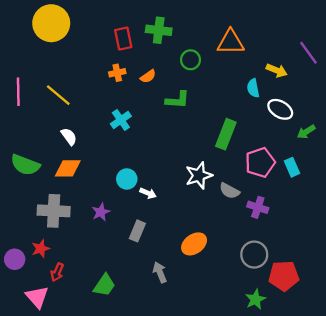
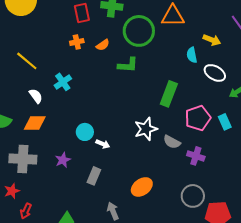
green circle: (191, 60) -> (139, 31), size x1.8
cyan cross: (121, 120) -> (63, 82), moved

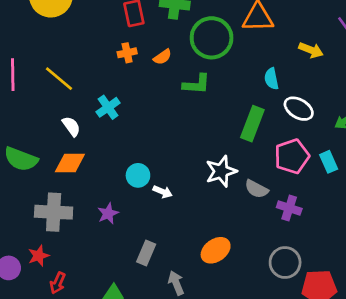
cyan semicircle: (192, 55) -> (271, 79), moved
white ellipse: (215, 73) -> (299, 109), moved
gray rectangle: (94, 176) -> (146, 253), moved

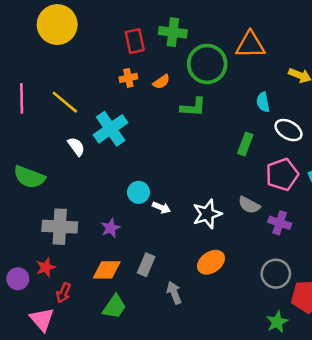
cyan cross: (108, 107) -> (111, 129), size x1.5
green rectangle: (252, 124) -> (245, 144), size x0.7
orange diamond: (70, 163) -> (107, 270), moved
white star: (221, 171) -> (207, 214), moved

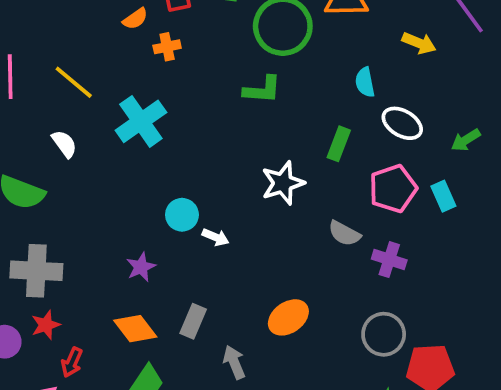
orange semicircle: (161, 82) -> (135, 19), moved
white semicircle: (76, 147) -> (64, 144), moved
white star: (207, 214) -> (283, 183), moved
gray cross: (60, 227) -> (36, 271), moved
orange diamond: (107, 270) -> (135, 329), turned 52

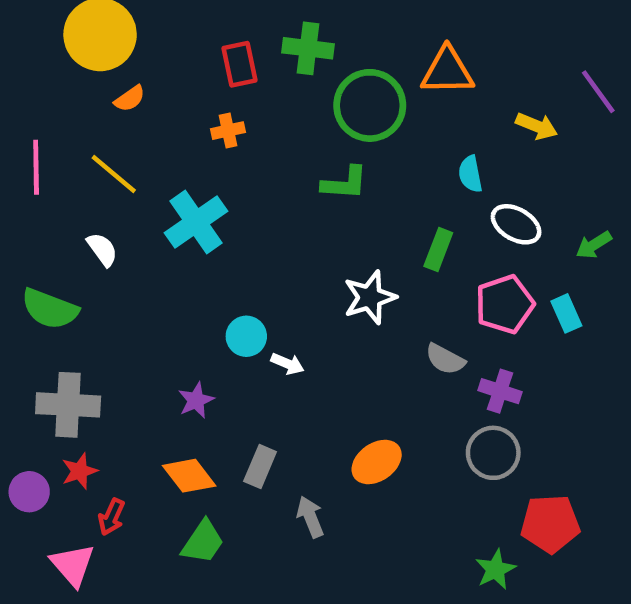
orange semicircle: (135, 19) -> (130, 99), moved
gray circle: (384, 334) -> (493, 453), moved

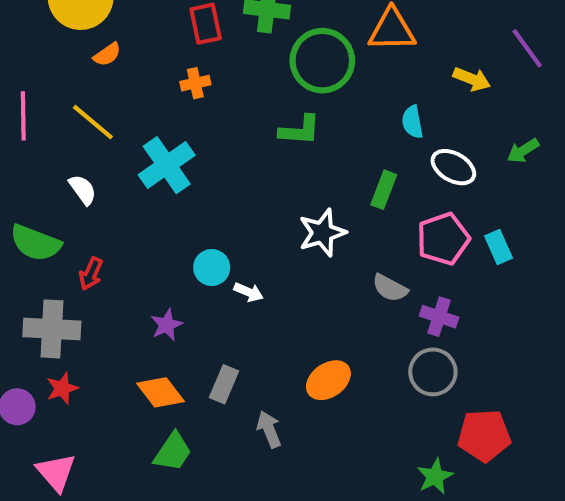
green arrow: (594, 245) -> (523, 151), moved
red arrow: (111, 517) -> (91, 274), moved

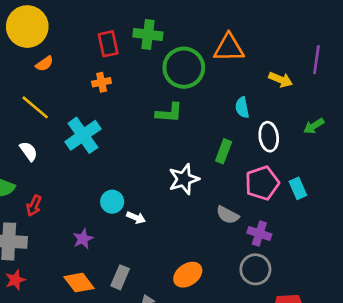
purple line: (527, 48) -> (316, 60), turned 44
white ellipse: (453, 167) -> (269, 137), turned 52

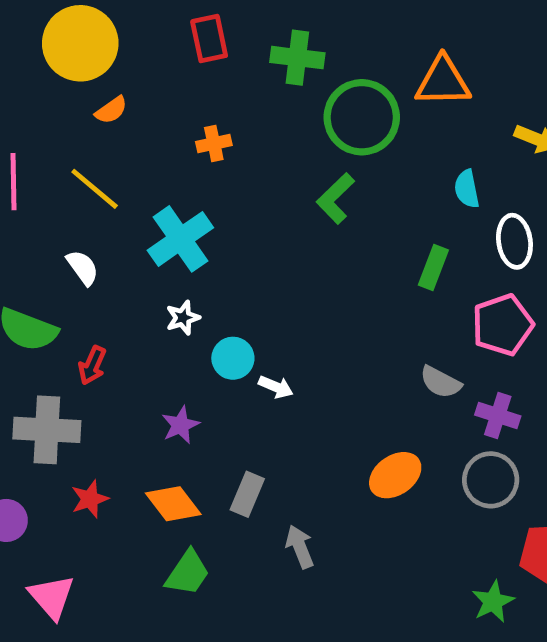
red rectangle: (108, 44) -> (209, 39), moved
green L-shape: (169, 113) -> (336, 198), turned 132
white star: (184, 179) -> (183, 318), moved, size x0.6
orange ellipse: (188, 275) -> (395, 475), moved
red star: (15, 280) -> (90, 499), moved

